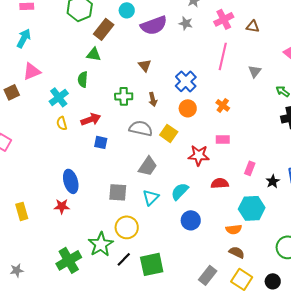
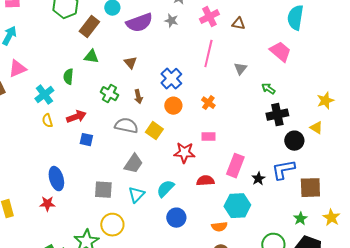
green triangle: (94, 54) -> (91, 57), moved
green cross: (124, 96) -> (109, 94), turned 30
pink rectangle: (250, 168) -> (235, 166), size x1.6

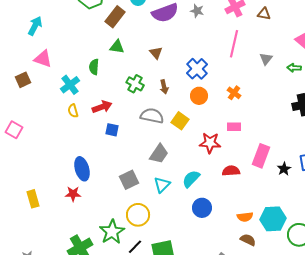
pink triangle: (17, 69) -> (43, 59), turned 42
green arrow: (268, 89) -> (294, 68), moved, turned -32
gray square: (103, 190) -> (129, 180), turned -30
cyan hexagon: (237, 206) -> (273, 219), moved

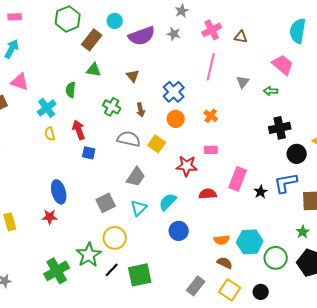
red arrow: (102, 107) -> (79, 130), turned -90

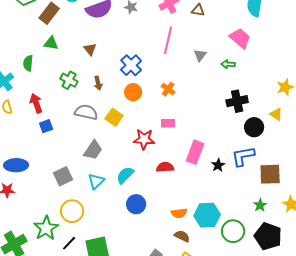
blue square: (89, 153) -> (46, 126), turned -32
blue ellipse: (59, 192) -> (16, 165), turned -75

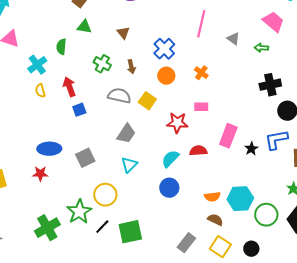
gray triangle: (200, 55) -> (233, 39), turned -32
cyan semicircle: (125, 175) -> (170, 159), moved
gray square: (63, 176) -> (85, 158), moved

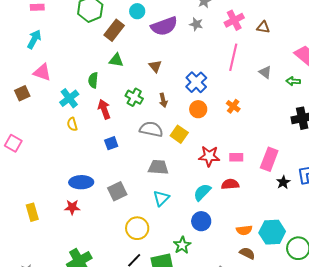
red arrow: (69, 87) -> (104, 109), moved
pink rectangle: (201, 107) -> (236, 157), moved
gray trapezoid: (126, 134) -> (158, 167), turned -120
pink rectangle: (228, 136) -> (269, 159), moved
green star: (79, 212) -> (182, 245), moved, size x0.7

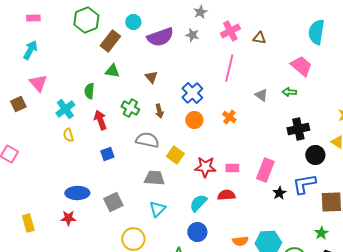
pink triangle: (42, 72) -> (38, 83), turned 30
gray triangle: (265, 72) -> (261, 95), moved
yellow square: (179, 134) -> (175, 155), moved

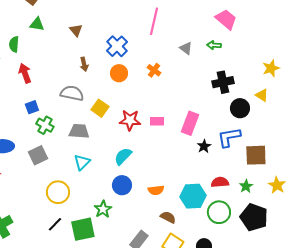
green cross: (130, 108) -> (45, 125), moved
red semicircle: (226, 195) -> (220, 182), moved
orange semicircle: (240, 241) -> (156, 190), moved

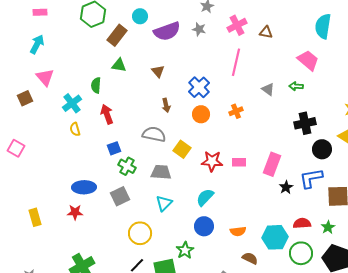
orange cross: (154, 70) -> (236, 111), turned 32

